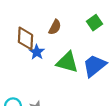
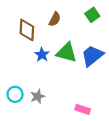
blue star: (37, 52) -> (42, 55), moved

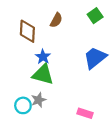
green triangle: (67, 52) -> (43, 74), moved
cyan circle: (15, 94) -> (23, 105), moved

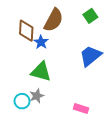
brown semicircle: (56, 20) -> (54, 20), size x1.6
blue star: (43, 57) -> (41, 42), moved

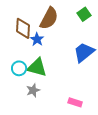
cyan circle: (22, 101) -> (19, 68), moved

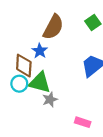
brown diamond: (23, 28) -> (24, 66), moved
gray star: (33, 90) -> (50, 100), moved

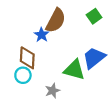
blue star: (40, 51) -> (42, 35), moved
green triangle: (40, 83) -> (74, 70), moved

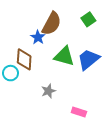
green triangle: (74, 70) -> (64, 56), moved
cyan circle: (23, 75) -> (11, 73), moved

